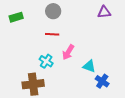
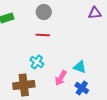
pink arrow: (68, 52) -> (61, 78), moved
blue cross: (102, 81) -> (82, 88), moved

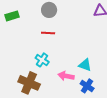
pink arrow: (61, 78) -> (66, 76), turned 70
brown cross: (24, 85) -> (29, 83), turned 30

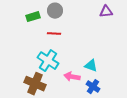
green rectangle: (12, 16) -> (33, 17), moved
cyan cross: (42, 60) -> (48, 61), size x1.5

